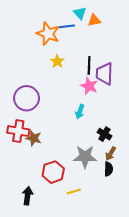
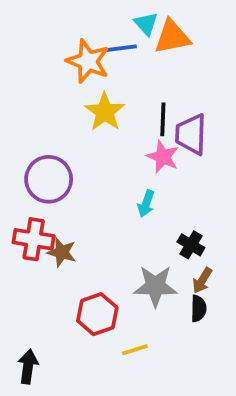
orange triangle: (94, 20) -> (172, 37), size x1.5
yellow star: (57, 61) -> (105, 112), size x1.5
black arrow: (28, 196) -> (28, 367), moved

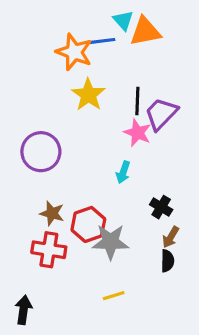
purple trapezoid: (191, 134) -> (161, 114), turned 42
red cross: (34, 239) -> (49, 250), moved
gray star: (155, 286) -> (111, 242), moved
red hexagon: (97, 314) -> (88, 224), moved

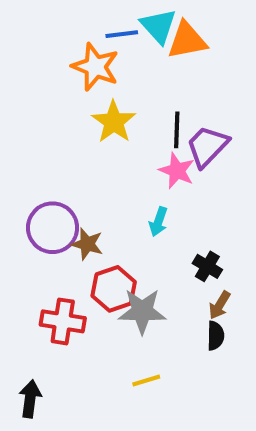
cyan triangle: (123, 20) -> (158, 26), size x1.4
blue line: (103, 41) -> (122, 34), moved
purple circle: (41, 152) -> (53, 228), moved
brown star: (52, 213) -> (87, 244), moved

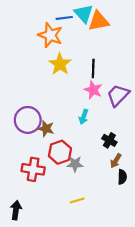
purple trapezoid: (207, 146) -> (118, 95), moved
gray star: (142, 311) -> (75, 164), size x0.7
black semicircle: (216, 336) -> (122, 177), moved

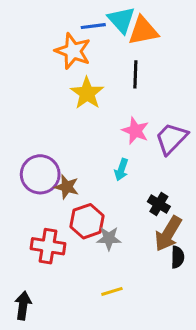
black line: (93, 68) -> (135, 74), moved
brown arrow: (116, 161) -> (168, 234), size x1.6

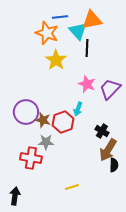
cyan triangle: (121, 20) -> (78, 31), moved
red hexagon: (87, 221) -> (63, 122), moved
gray star: (109, 238) -> (46, 142), moved

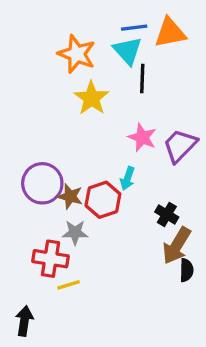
blue line: (60, 17) -> (134, 28), moved
orange triangle: (92, 20) -> (170, 33), moved
yellow line: (72, 187) -> (69, 285), moved

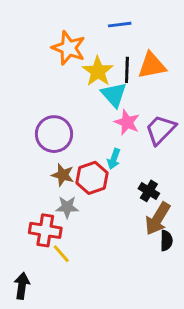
orange triangle: (170, 33) -> (152, 65), moved
cyan triangle: (128, 51) -> (114, 95), moved
yellow star: (91, 98) -> (98, 71), moved
purple circle: (42, 183) -> (54, 134), moved
yellow line: (69, 285) -> (61, 254), turned 66

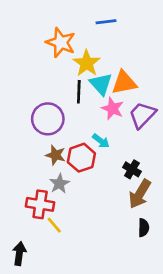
orange triangle: (152, 65) -> (124, 83), moved
black line: (127, 70) -> (79, 92), moved
cyan arrow: (114, 159) -> (101, 141), turned -72
gray star: (67, 207) -> (59, 184), turned -30
black semicircle: (166, 241) -> (144, 228), moved

